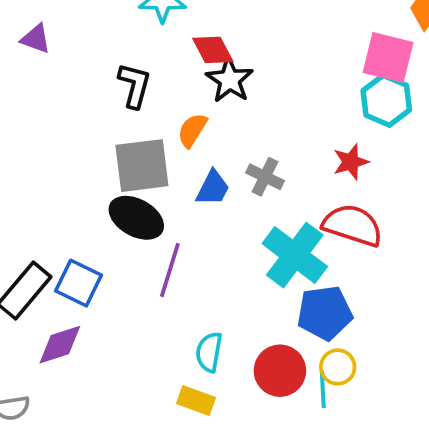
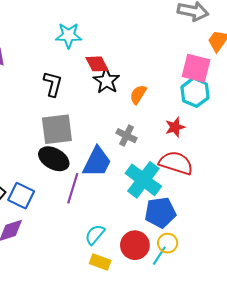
orange semicircle: (192, 130) -> (138, 94), moved
blue trapezoid: (213, 188) -> (97, 162), moved, size x1.5
cyan semicircle: (209, 352) -> (95, 235), turned 30
cyan line: (323, 389) -> (159, 256), turned 36
yellow rectangle: (196, 401) -> (100, 262), moved

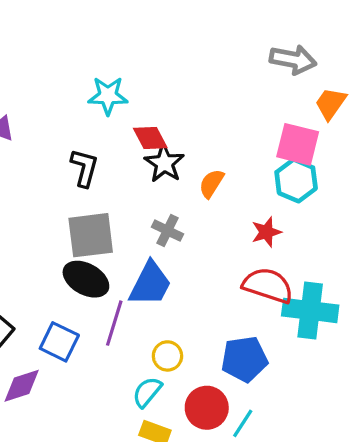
gray cross: (126, 136) -> (167, 231), moved
cyan cross: (143, 180) -> (310, 310), moved, turned -30
blue square: (21, 196) -> (59, 342), moved
yellow circle: (168, 243) -> (167, 356), moved

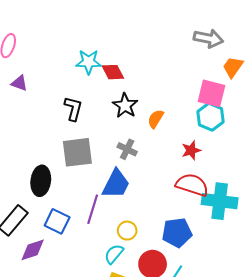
red diamond: (150, 138) -> (113, 72), moved
black ellipse: (86, 279) -> (41, 181), moved, turned 68

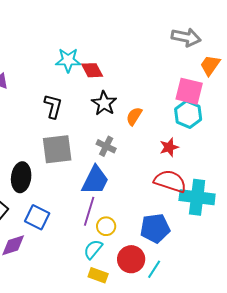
purple line: (93, 209) -> (89, 211), moved

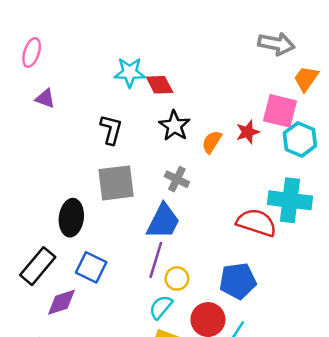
cyan hexagon: (188, 114) -> (300, 139), moved
red star: (169, 147) -> (248, 132), moved
cyan cross: (197, 197) -> (290, 200), moved

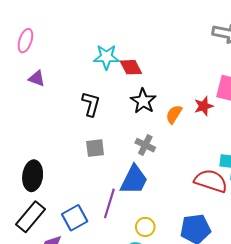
gray square: (116, 183) -> (95, 148), size x0.6
black ellipse: (71, 218) -> (33, 176), moved
purple line: (156, 260) -> (109, 203), moved
blue square: (91, 267) -> (75, 218), turned 35

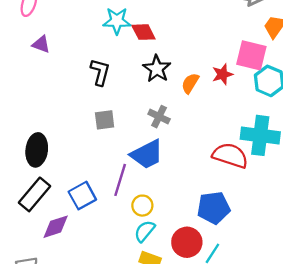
blue trapezoid: (134, 180) -> (147, 154), turned 36
yellow circle: (145, 227) -> (142, 206), moved

